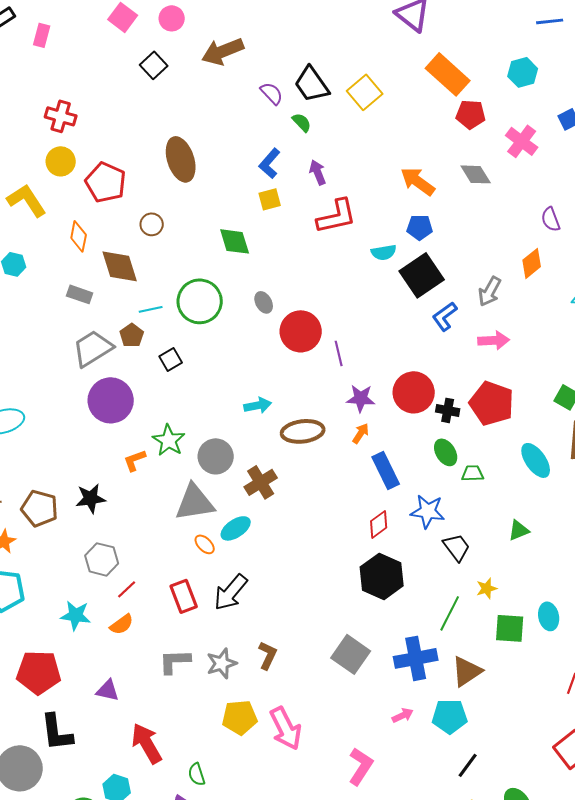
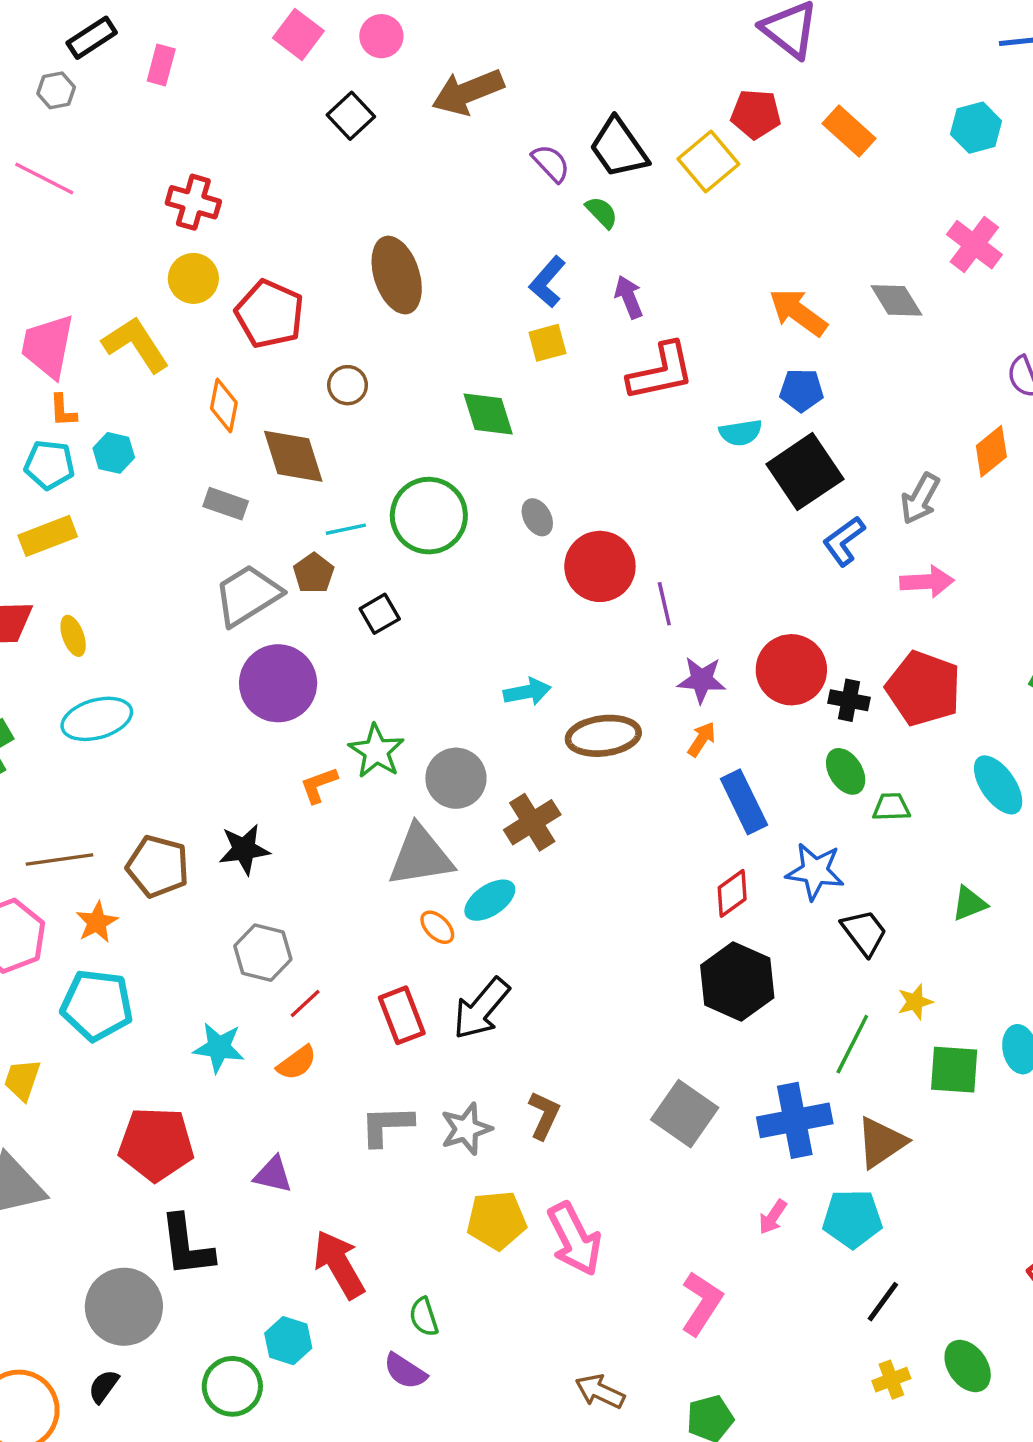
orange rectangle: (448, 74) -> (849, 131), size x0.7
red pentagon: (471, 114) -> (756, 114), moved
pink arrow: (403, 715) -> (773, 1217), turned 150

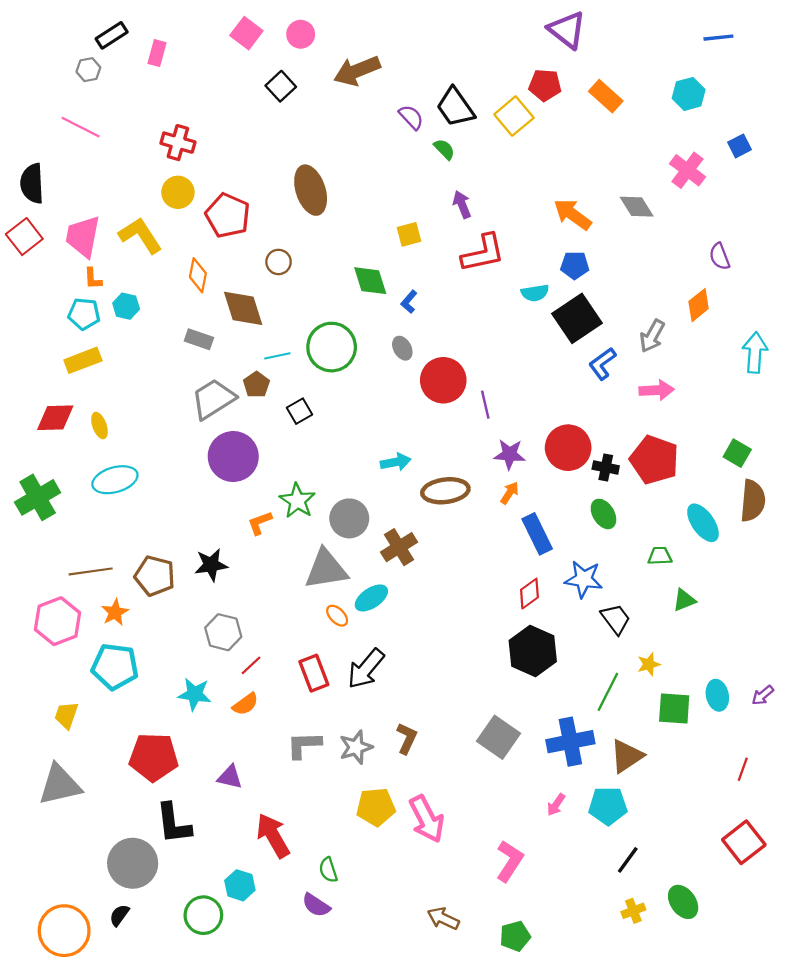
blue L-shape: (547, 282) -> (409, 302), moved, size x0.7
green trapezoid: (891, 807) -> (660, 556), moved

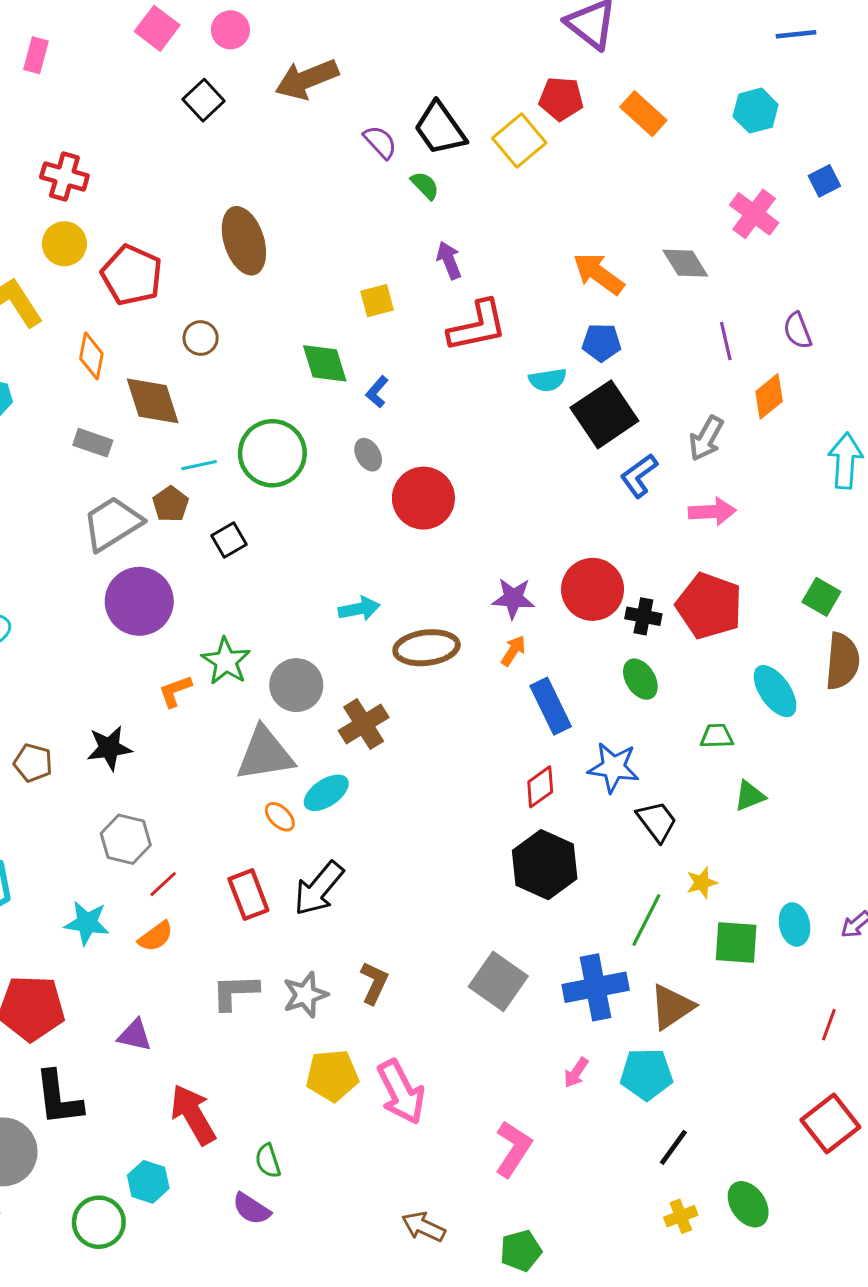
purple line: (485, 405) -> (726, 341), moved
brown pentagon: (155, 576) -> (33, 763), size x0.7

